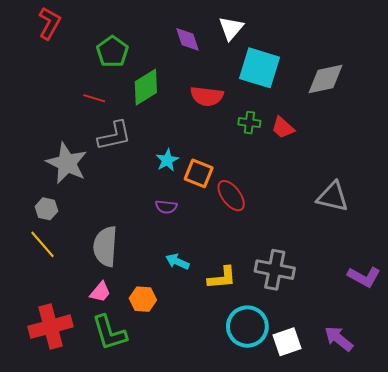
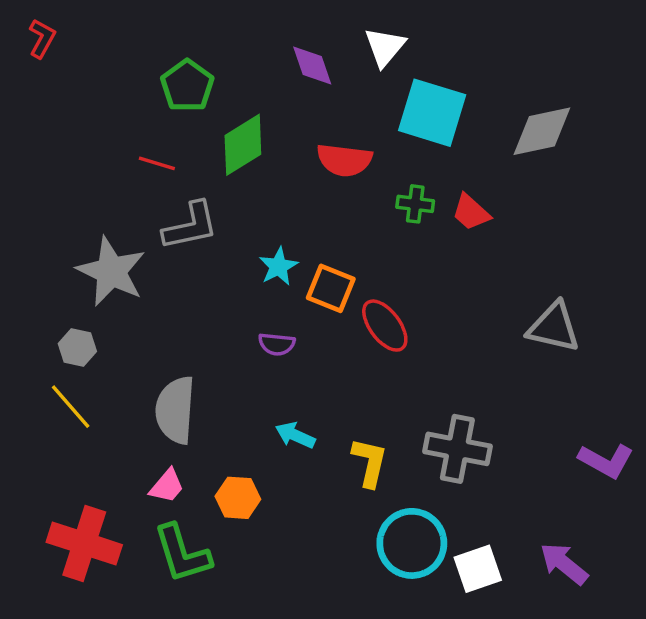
red L-shape: (50, 23) -> (42, 38), moved, size x0.7
yellow L-shape: (222, 278) -> (370, 462), turned -72
red cross: (51, 327) -> (84, 543), turned 33

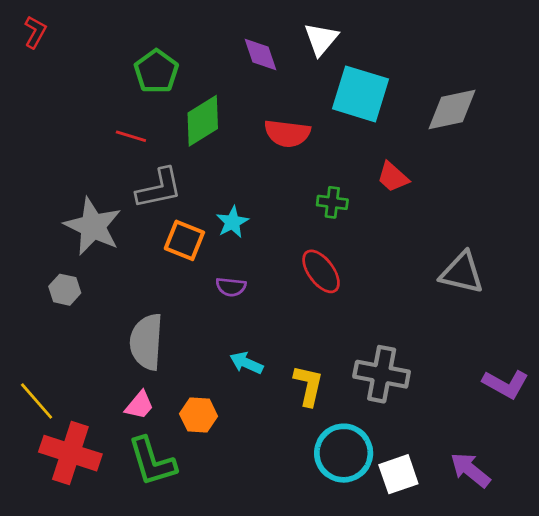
green cross: (415, 204) -> (332, 202), moved
orange square: (331, 288) -> (184, 240), moved
yellow line: (71, 407) -> (37, 401), moved

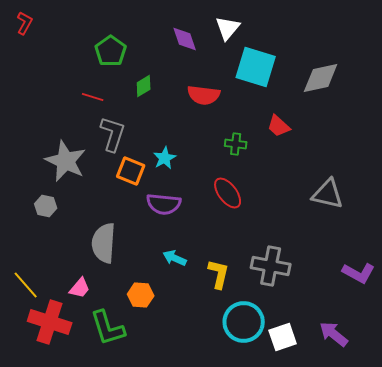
green diamond: (203, 121) -> (144, 86), size x0.6
gray L-shape: (159, 188) -> (113, 134), turned -60
purple semicircle: (231, 287) -> (164, 204), size x1.6
pink trapezoid: (139, 405) -> (80, 288), moved

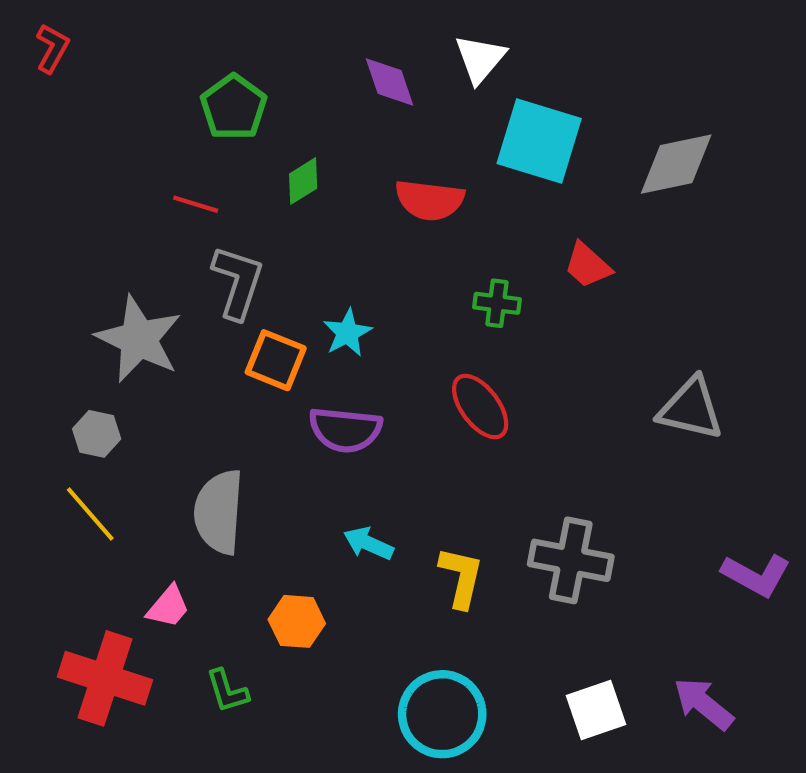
yellow line: (26, 285) -> (90, 514), moved
cyan circle: (244, 322) -> (442, 714), moved
green L-shape: (108, 328) -> (227, 691), size x0.6

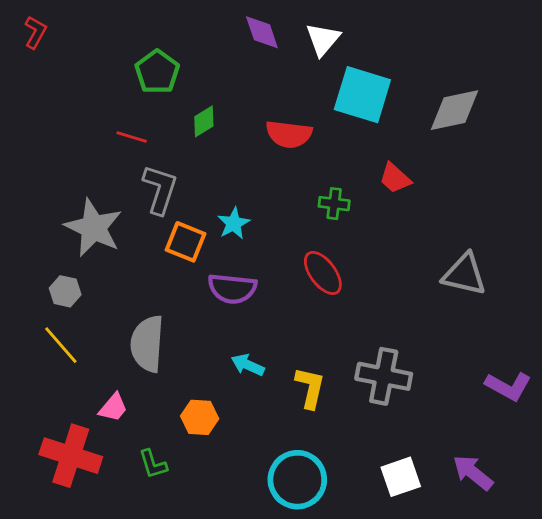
purple diamond: (390, 82) -> (262, 32), moved

